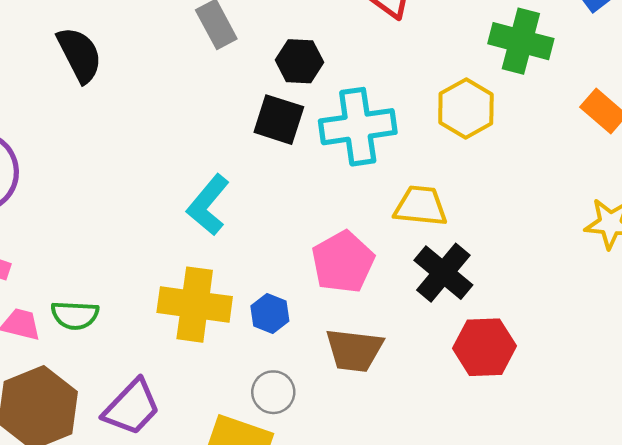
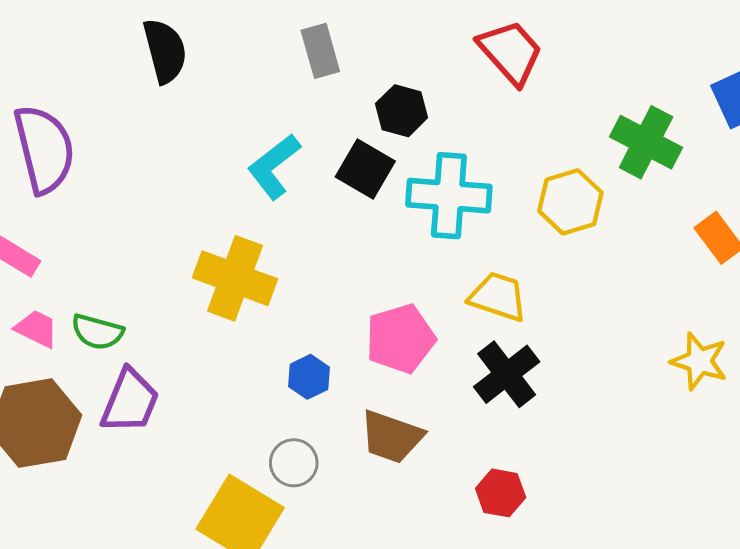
cyan L-shape: (208, 205) -> (274, 166), moved
yellow cross: (195, 305) -> (235, 278), moved
red hexagon: (484, 347) -> (501, 493), moved, size x0.7
purple trapezoid: (132, 407) -> (130, 401), moved, turned -34

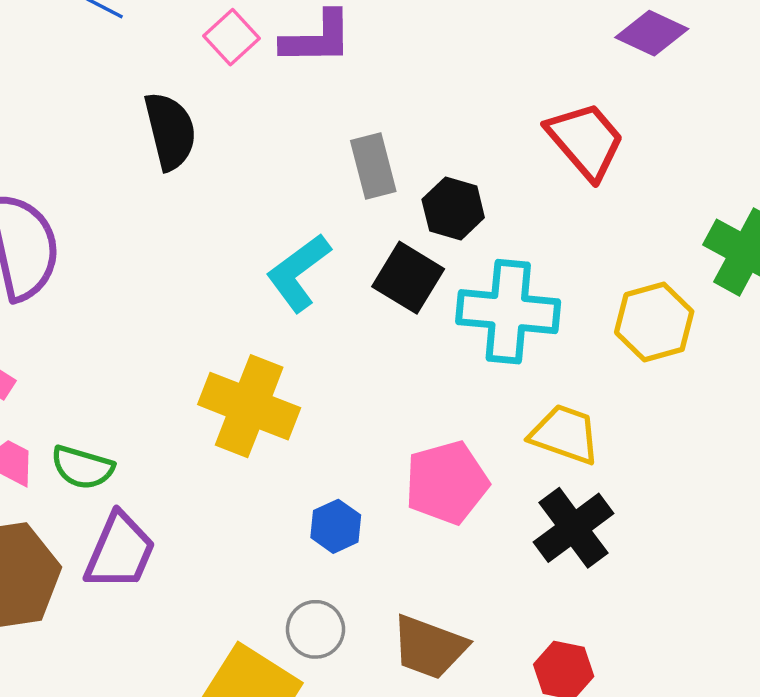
gray rectangle: (320, 51) -> (373, 166), moved
brown trapezoid: (392, 437) -> (429, 647), moved

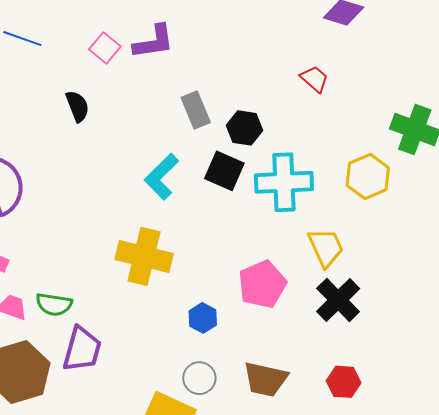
black semicircle: (170, 131) -> (77, 106), size x0.7
red trapezoid: (586, 141) -> (314, 79), size x0.6
yellow trapezoid: (565, 434) -> (326, 247), turned 54

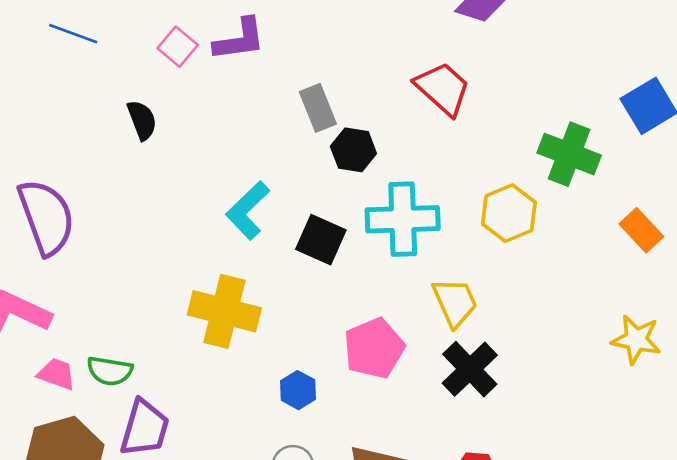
red trapezoid: (314, 79) -> (443, 89), size x1.6
gray rectangle: (196, 110) -> (318, 108), moved
black square: (224, 171) -> (321, 240), moved

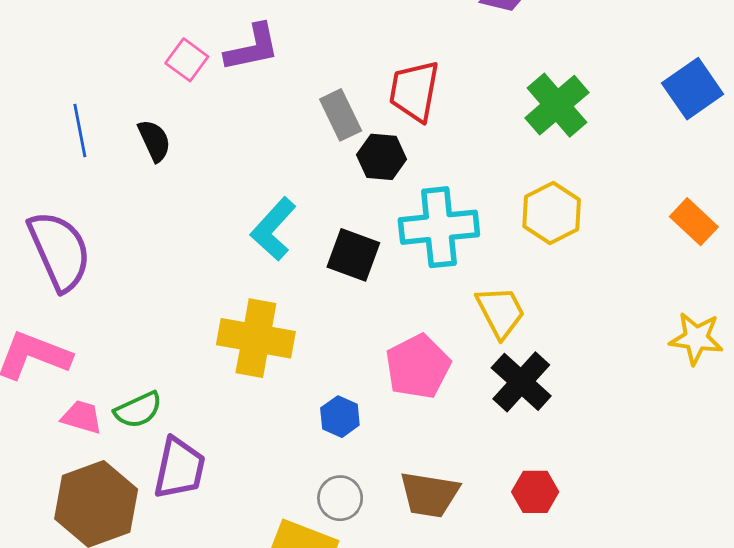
blue line: (73, 34) -> (80, 130), moved, turned 63
red trapezoid: (443, 89) -> (414, 91), moved, turned -118
green cross: (569, 154) -> (557, 105), moved, turned 32
green semicircle: (110, 371) -> (138, 410), turned -30

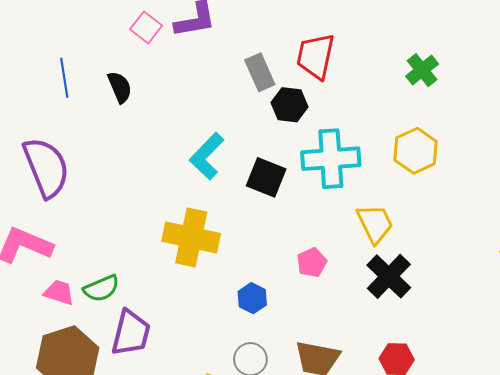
green cross: (557, 105) -> (422, 70), size x0.7
pink pentagon: (418, 367) -> (312, 263), size x0.6

